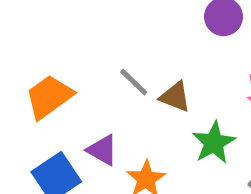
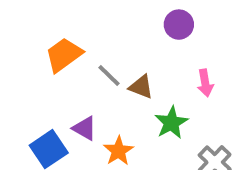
orange trapezoid: (49, 97) -> (64, 55), moved

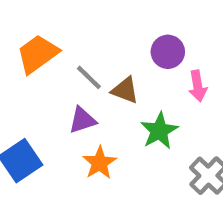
purple circle: (179, 25) -> (168, 52), moved
purple triangle: (85, 128) -> (82, 120), moved, turned -48

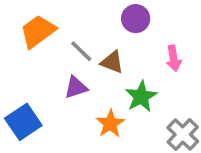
purple circle: (168, 52) -> (136, 19), moved
orange star: (99, 163) -> (110, 124), moved

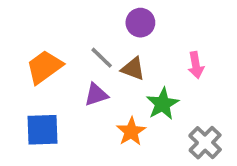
purple circle: (136, 19) -> (140, 23), moved
orange trapezoid: (38, 31) -> (44, 67), moved
blue square: (23, 122) -> (43, 130), turned 32

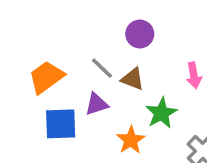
blue square: (43, 130) -> (61, 124), moved

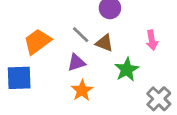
blue square: (61, 124) -> (19, 78), moved
orange star: (131, 140) -> (82, 90), moved

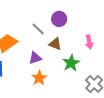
gray line: (81, 35) -> (38, 29), moved

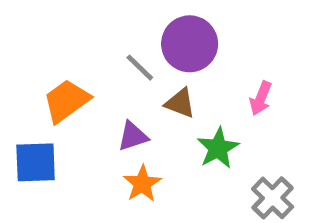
purple circle: (59, 19) -> (190, 44), size x1.5
pink arrow: (89, 42) -> (261, 98), turned 32

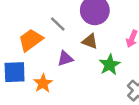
gray line: (140, 68) -> (58, 24), moved
orange star: (142, 184) -> (43, 83), moved

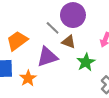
gray line: (58, 24) -> (53, 28), moved
purple triangle: (65, 59) -> (47, 57), size x1.5

